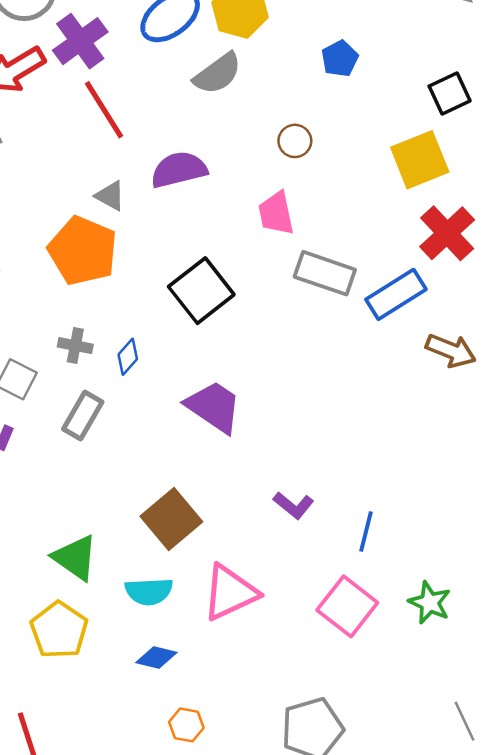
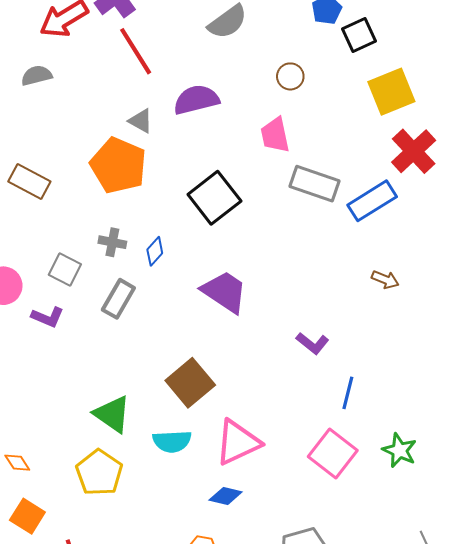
black square: (450, 94) -> (359, 35), moved
brown arrow: (451, 351) -> (385, 280), moved, size x0.7
purple L-shape: (294, 505) -> (313, 343), moved
blue diamond: (156, 658) -> (226, 496), moved

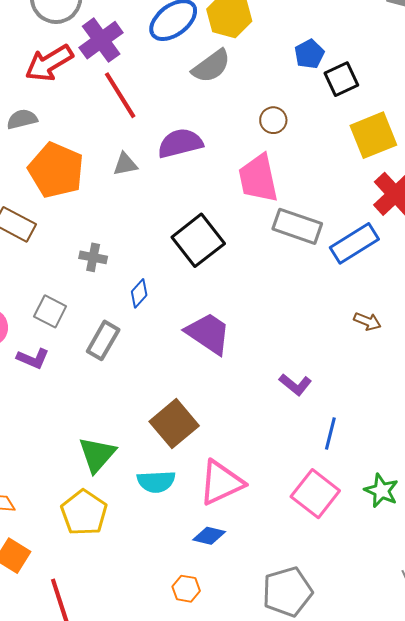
gray triangle: (141, 121) -> (125, 164), turned -40
pink trapezoid: (275, 135) -> (258, 178), size x1.4
orange pentagon: (118, 165) -> (56, 170), moved
gray cross: (112, 242) -> (93, 257), moved
green triangle: (112, 414) -> (97, 455), turned 36

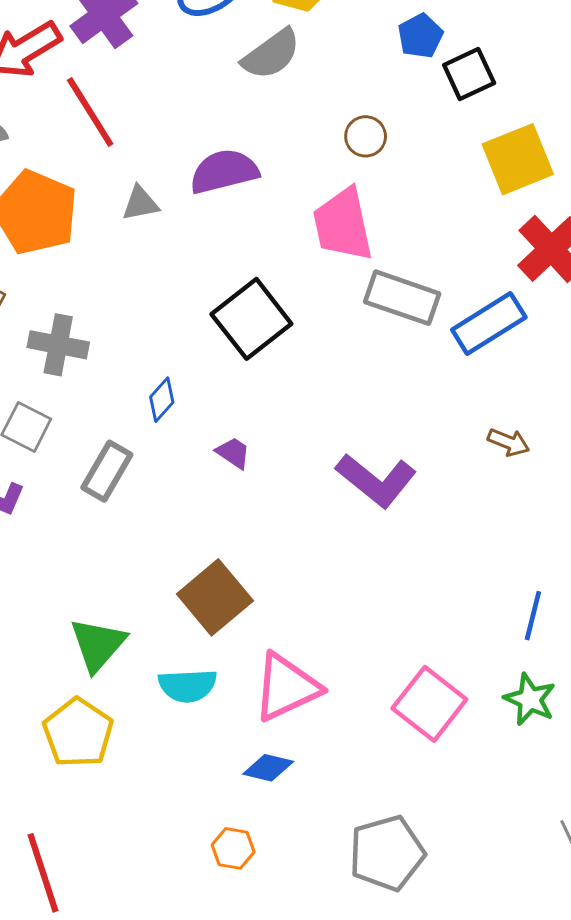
red line: (120, 95) -> (90, 112), moved
gray cross: (93, 257) -> (58, 345), moved, size x1.4
purple trapezoid: (208, 333) -> (233, 453), moved, size x0.5
purple L-shape: (295, 384) -> (376, 480), moved, size x1.6
blue line: (330, 434) -> (533, 616), moved

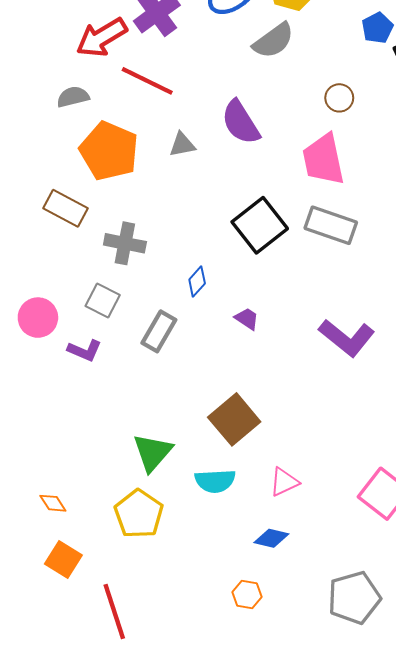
red line: (90, 112) -> (147, 81), turned -32
purple semicircle: (224, 171) -> (241, 122), turned -108
gray rectangle: (402, 298) -> (331, 225), moved
pink triangle: (286, 687) -> (284, 482), size x0.6

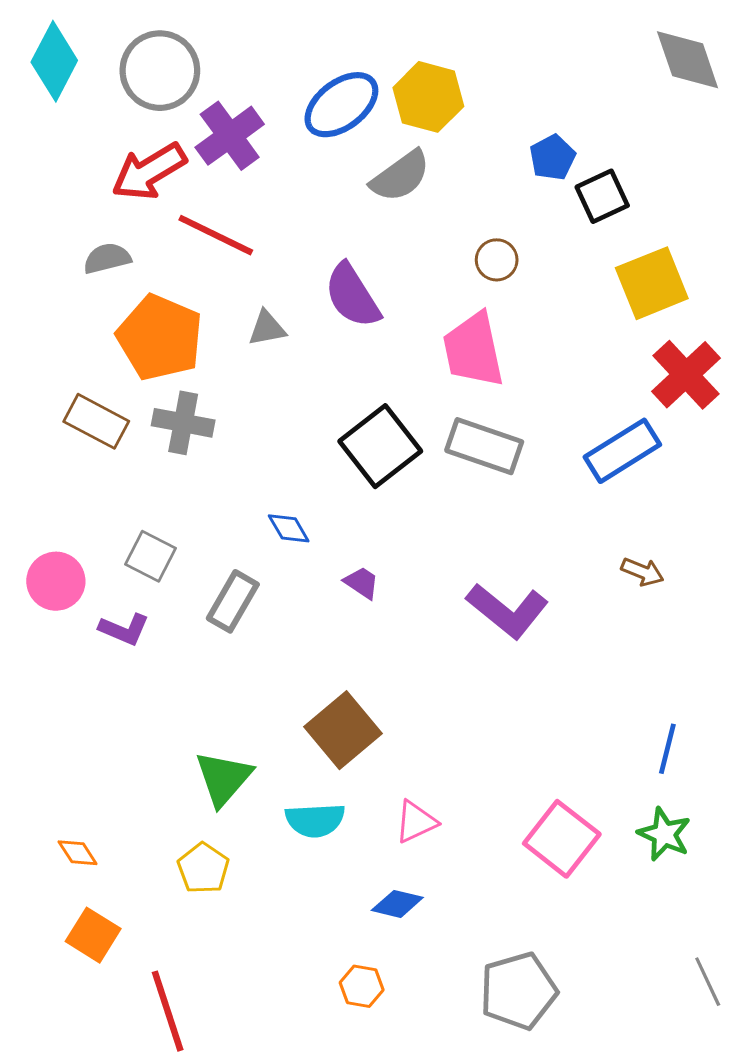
gray cross: (125, 243) -> (183, 423), moved
blue diamond: (197, 281) -> (289, 528), turned -72
yellow pentagon: (139, 514) -> (203, 868), size x0.7

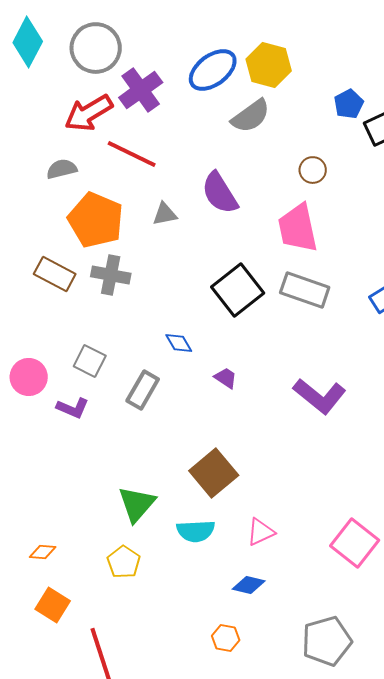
orange diamond: (78, 853) -> (43, 552), turned -52

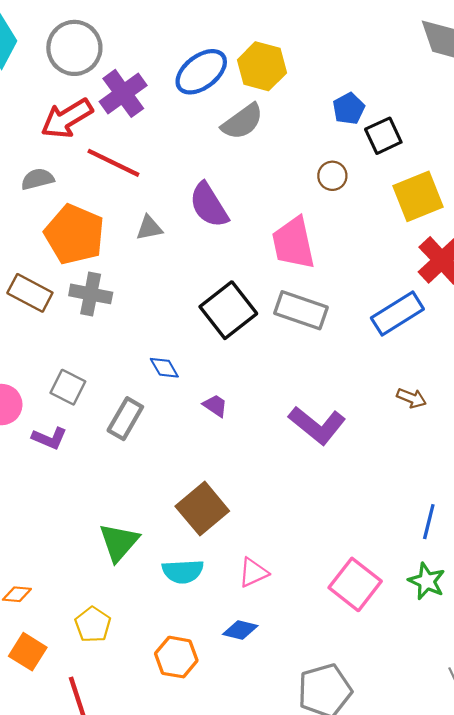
brown circle: (313, 170) -> (332, 176), moved
yellow pentagon: (124, 562) -> (93, 625), moved
orange hexagon: (226, 638) -> (176, 657), moved, size x1.4

